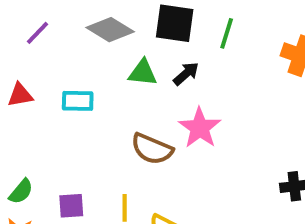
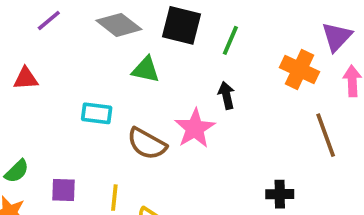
black arrow: (186, 74) -> (226, 95), moved, turned -68
cyan rectangle: (78, 101) -> (97, 113), moved

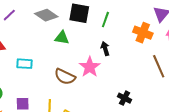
cyan rectangle: (97, 113) -> (25, 64), moved
black cross: (280, 194) -> (124, 98), moved, turned 32

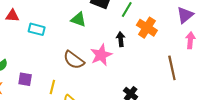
orange cross: (143, 33) -> (147, 28), moved
cyan rectangle: (25, 64) -> (37, 29), moved

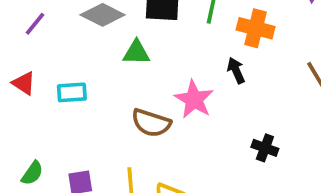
red triangle: (12, 16) -> (24, 83), turned 48
black arrow: (121, 39) -> (236, 70), moved

